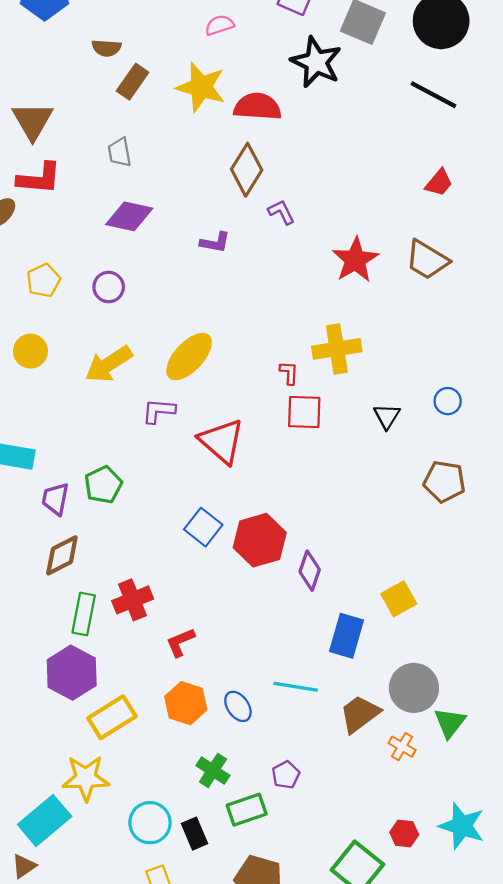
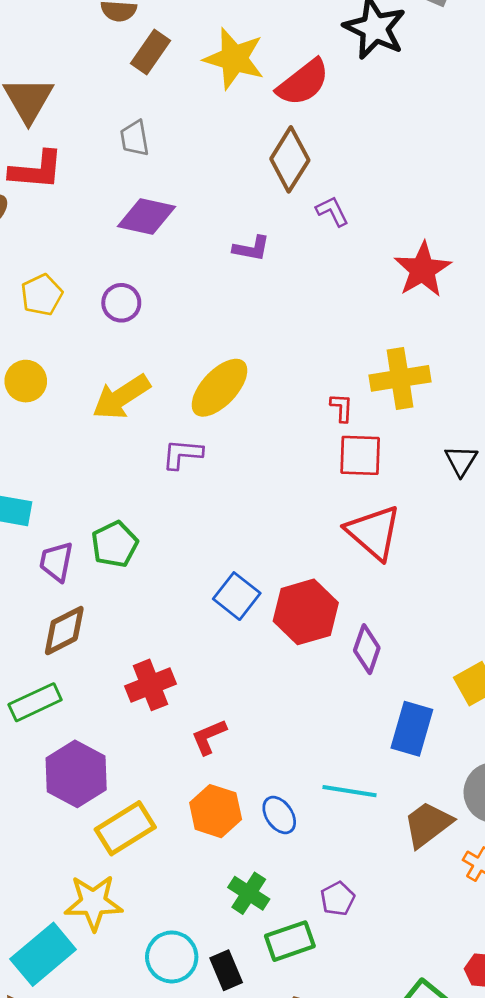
red semicircle: (257, 107) -> (303, 82), turned 138
red triangle: (222, 441) -> (373, 532), moved
green rectangle: (84, 614) -> (35, 702), moved, turned 54

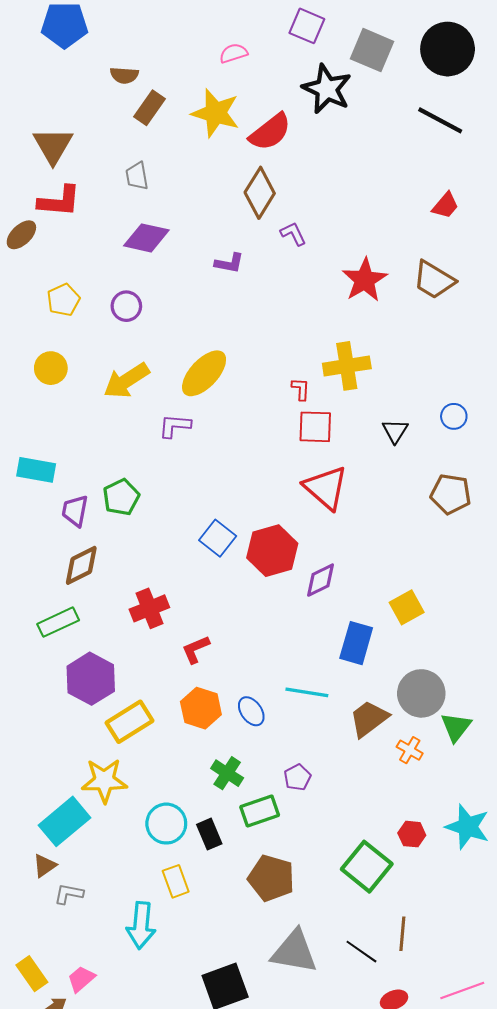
purple diamond: (367, 649) -> (321, 580), turned 45

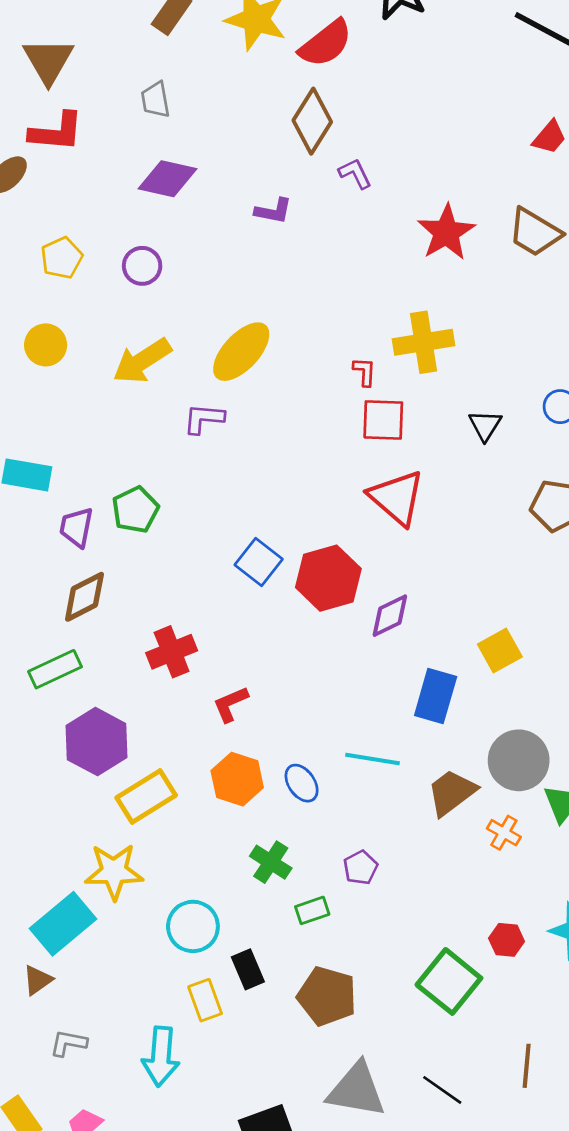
green rectangle: (260, 811) -> (312, 910), size x0.7
black rectangle: (209, 834) -> (248, 969), moved
gray L-shape: (69, 894) -> (68, 1043), moved
brown line: (402, 934) -> (527, 1066), moved

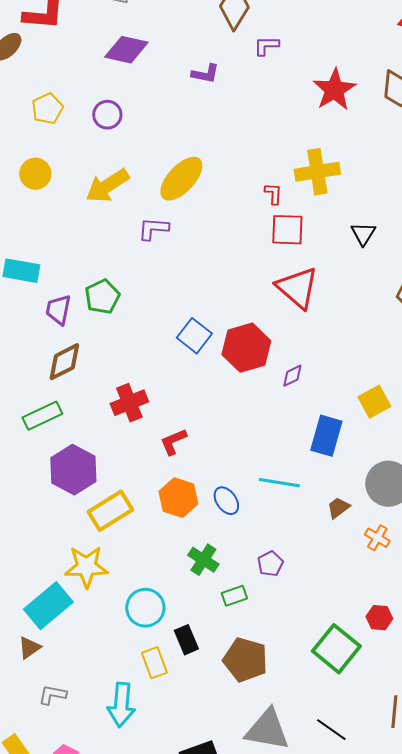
purple L-shape: (355, 173) -> (266, 46), turned -64
purple diamond: (390, 616) -> (292, 376), size x0.7
brown trapezoid: (452, 792) -> (338, 508), size x0.6

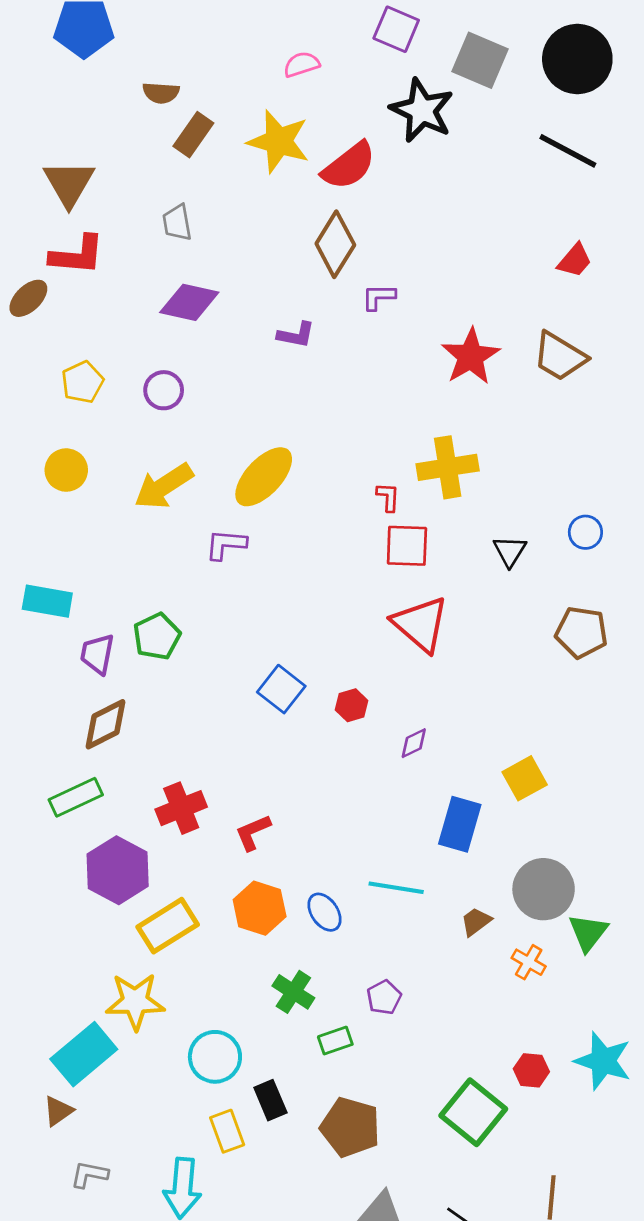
red hexagon: (246, 348) -> (352, 705), size x0.5
red cross: (129, 403) -> (181, 808), moved

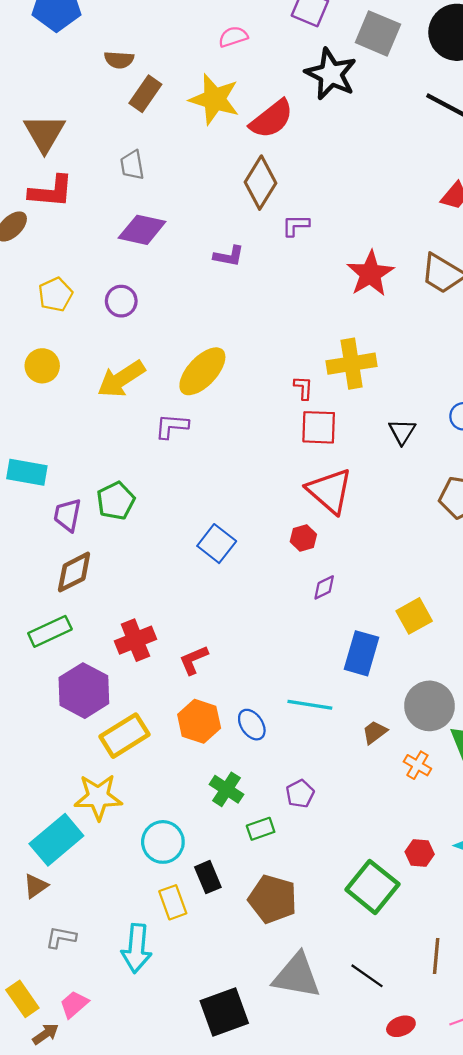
red hexagon: (352, 705) -> (303, 538), moved

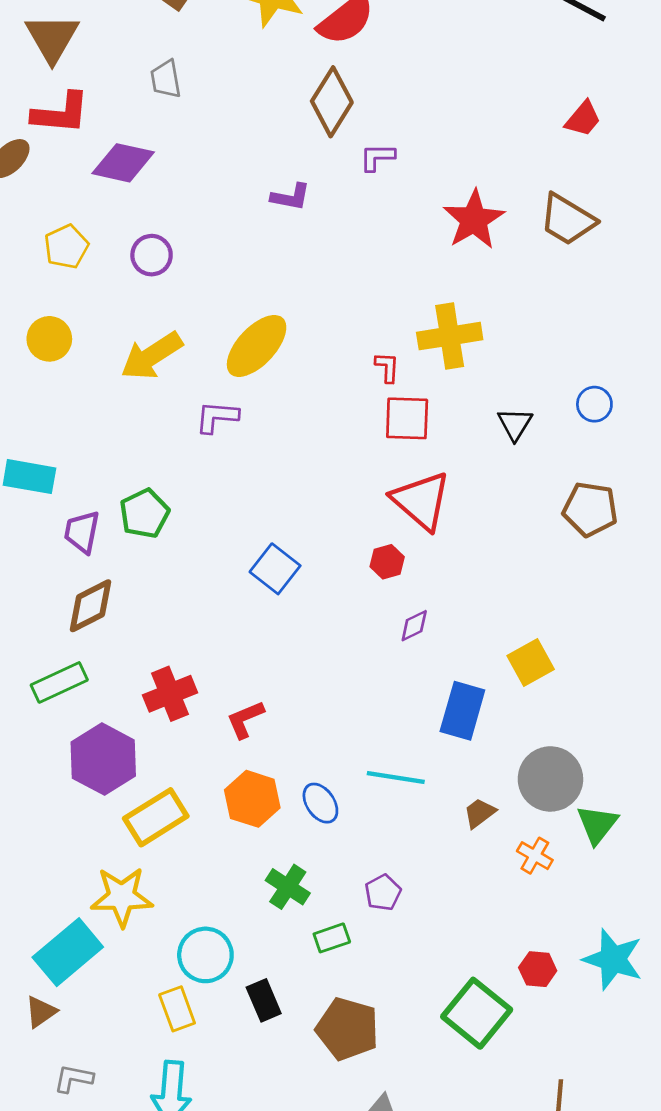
purple diamond: (142, 230) -> (123, 163), moved
yellow rectangle: (173, 902) -> (177, 1009), moved

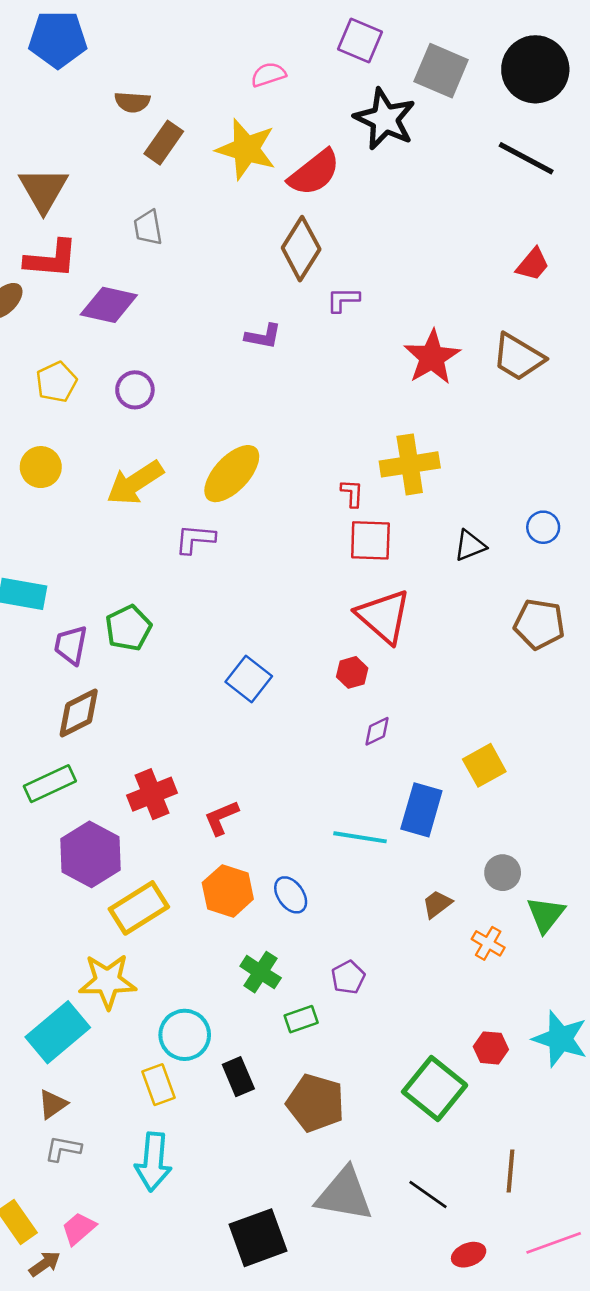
black triangle: (515, 424) -> (470, 546), turned 36
cyan line: (396, 778) -> (360, 837), moved
gray circle: (550, 779) -> (503, 873), size x0.6
brown triangle: (41, 1012) -> (53, 1104), moved

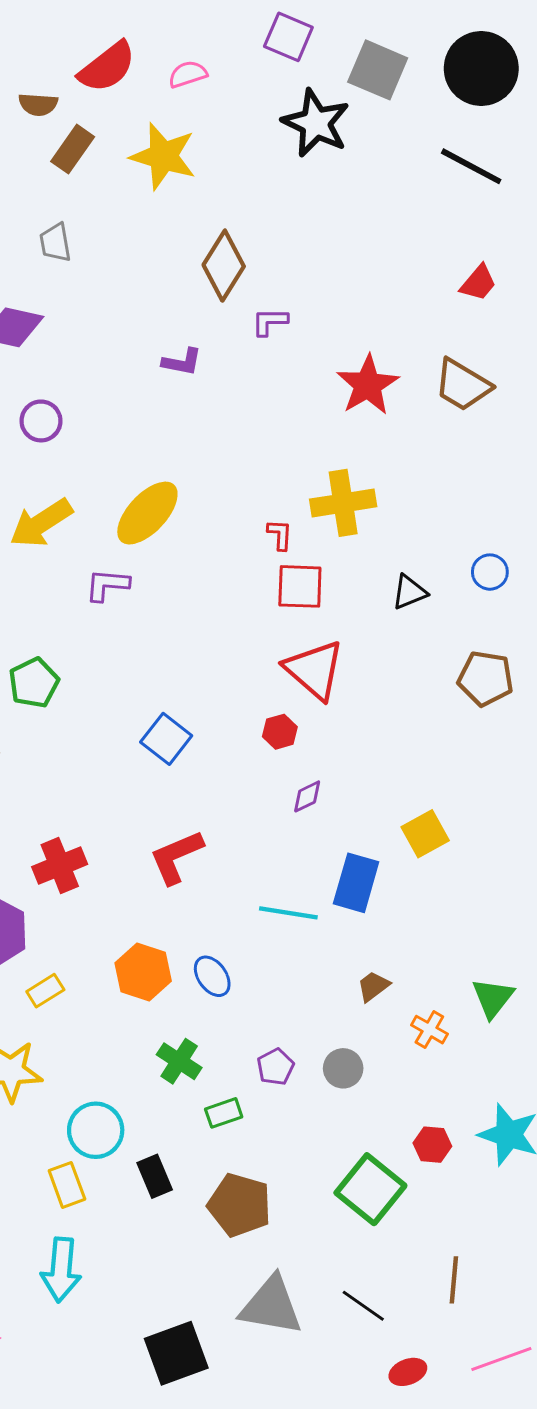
red semicircle: (314, 173) -> (107, 67), moved
red L-shape: (221, 818) -> (176, 857), moved, size x1.4
gray circle: (503, 873) -> (343, 1068), moved
yellow rectangle: (139, 908) -> (45, 991), size x0.6

